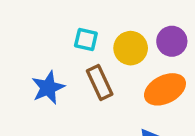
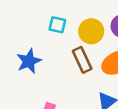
brown rectangle: (100, 82) -> (82, 60), moved

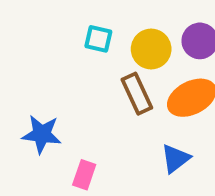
blue star: (29, 61) -> (42, 134), moved, turned 30

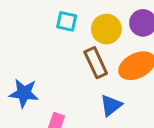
blue triangle: (175, 159) -> (111, 105), moved

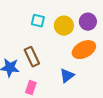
brown rectangle: (96, 63) -> (32, 57), moved

